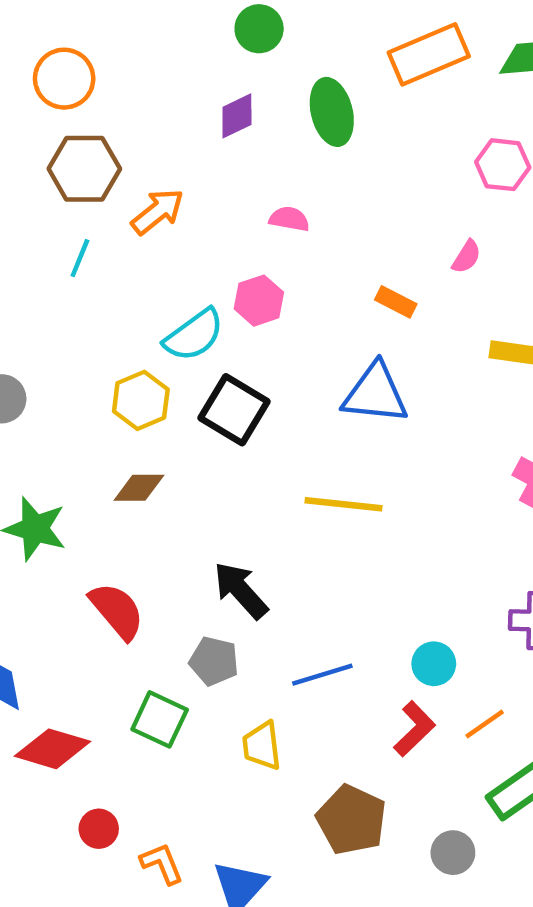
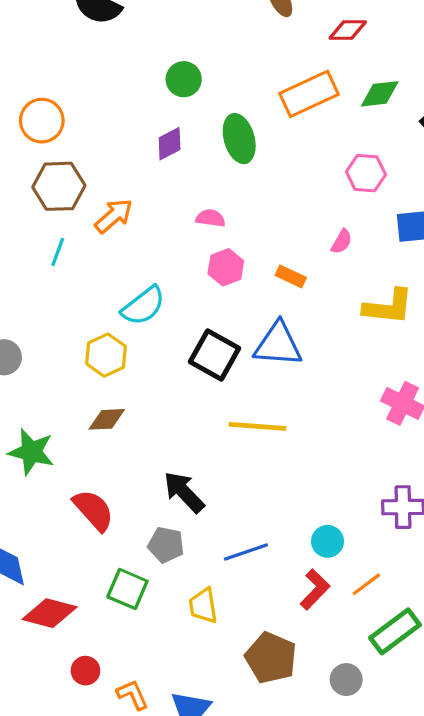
pink hexagon: (259, 301) -> (226, 267), moved
black square: (234, 410) -> (215, 355), moved

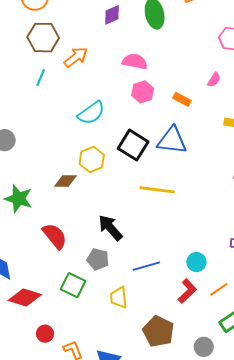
pink semicircle: (211, 218) -> (135, 61), size x1.4
yellow hexagon: (106, 355) -> (92, 159), moved

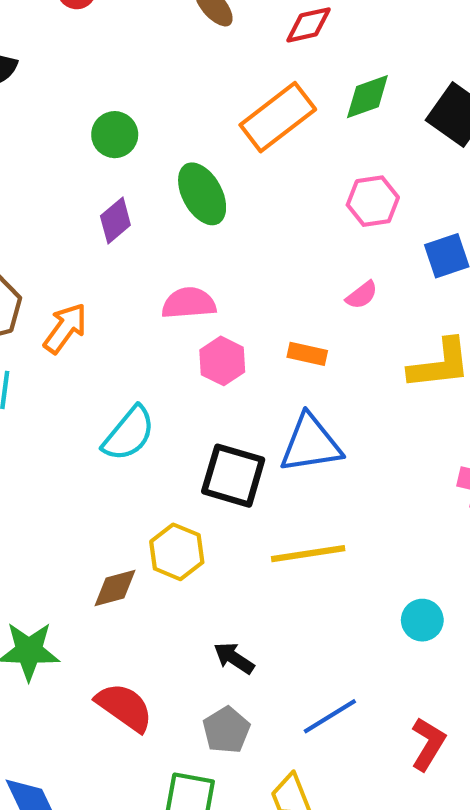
pink semicircle: (214, 80) -> (362, 295), turned 35
yellow hexagon: (92, 159) -> (177, 552), moved
black arrow: (110, 228) -> (234, 658), size x0.7
gray pentagon: (98, 259) -> (226, 730), turned -30
cyan circle: (196, 262) -> (422, 620), moved

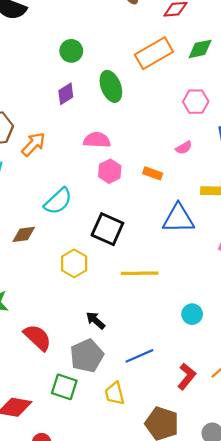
blue triangle: (311, 444) -> (178, 219), moved
brown diamond: (115, 588) -> (24, 234), moved
gray pentagon: (226, 730) -> (87, 356), size x1.4

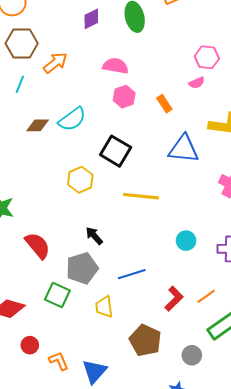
pink hexagon: (196, 102) -> (207, 57), moved
orange rectangle: (153, 173) -> (164, 104), turned 30
brown diamond: (24, 234) -> (38, 125), moved

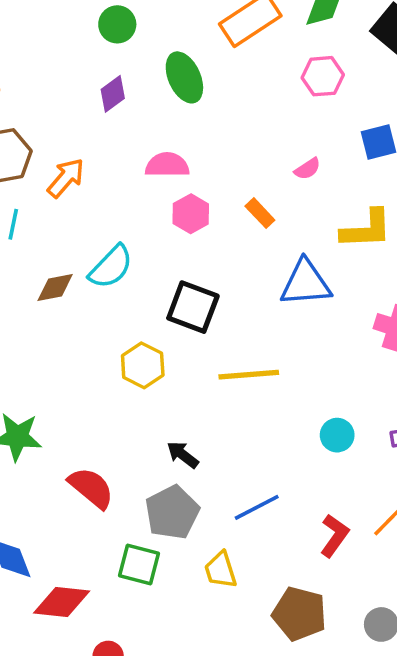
pink hexagon: (207, 57) -> (323, 76), moved

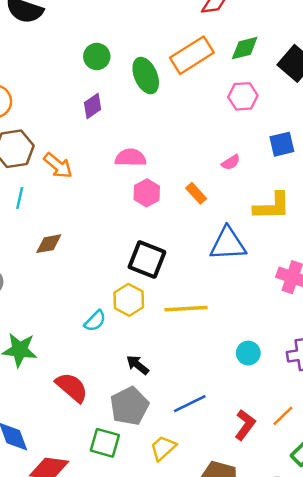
green ellipse: (184, 77) -> (146, 76), moved
orange arrow: (66, 178) -> (58, 166), turned 88
cyan semicircle: (111, 267) -> (95, 321), moved, size x0.7
yellow hexagon: (143, 365) -> (129, 300), moved
yellow trapezoid: (221, 570) -> (163, 448), turned 64

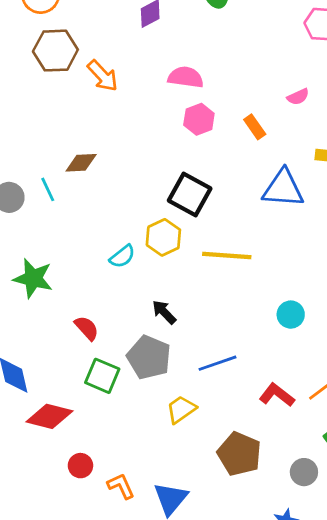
cyan line: (20, 198) -> (48, 189), moved, turned -45
red semicircle: (72, 387) -> (87, 328), size x0.7
gray pentagon: (129, 406) -> (149, 357), turned -30
red L-shape: (245, 425) -> (277, 395), turned -96
green square: (105, 443) -> (102, 376), moved

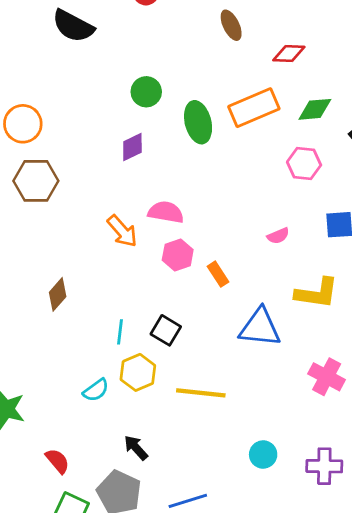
orange arrow: (103, 76) -> (122, 231), moved
orange rectangle: (255, 127) -> (218, 274), moved
brown diamond: (81, 163) -> (58, 294), turned -48
cyan line: (48, 189) -> (120, 332), moved, turned 30
black square: (190, 195) -> (166, 330), size x0.7

